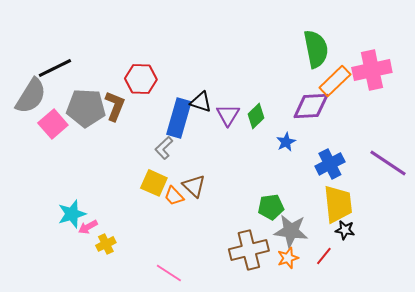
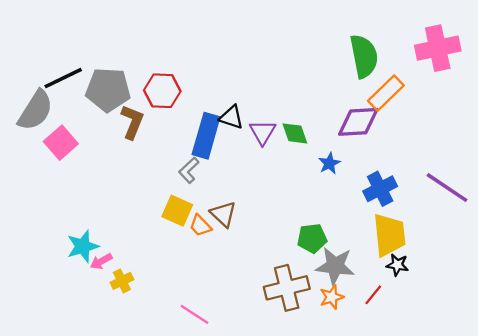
pink cross: (372, 70) -> (438, 48), moved
gray pentagon: (86, 108) -> (108, 90), moved
green diamond: (256, 116) -> (295, 133), turned -65

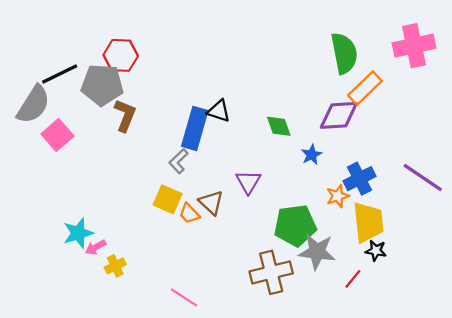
red hexagon: (162, 91) -> (121, 55), moved
purple triangle: (263, 132) -> (248, 182), moved
green pentagon: (312, 238) -> (295, 226), size x1.5
orange star: (332, 297) -> (338, 196), moved

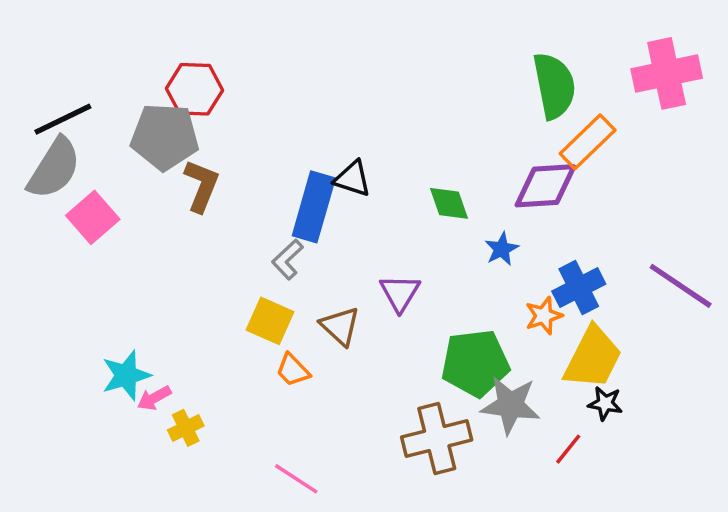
black line: (60, 74) -> (63, 119), moved
orange trapezoid: (189, 214) -> (293, 370), moved
yellow trapezoid: (368, 222) -> (593, 358), turned 33

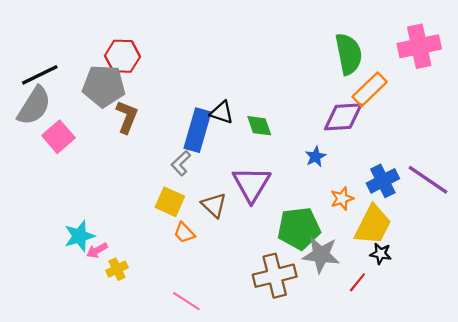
green diamond: (449, 203) -> (259, 126), moved
blue cross: (579, 288) -> (383, 181), moved
purple triangle: (400, 293) -> (252, 184), size x1.5

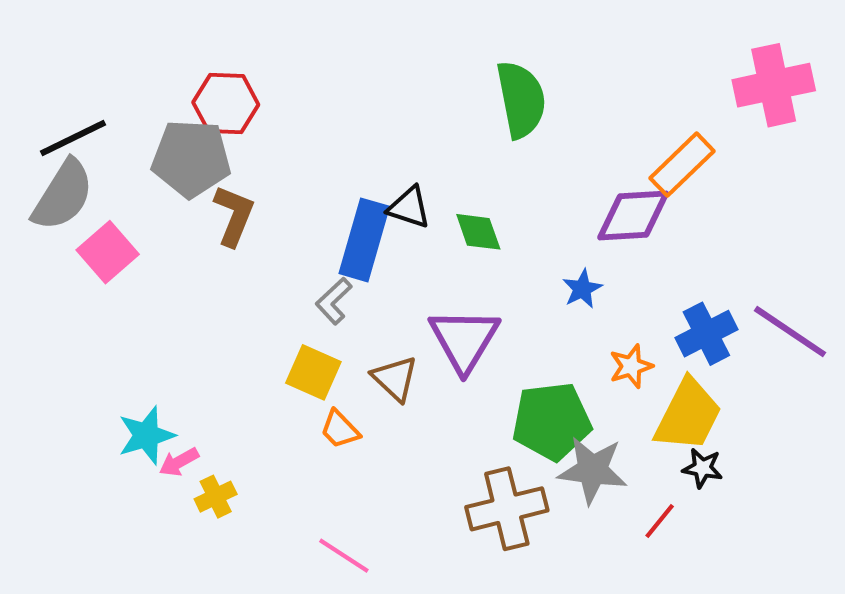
green semicircle: (349, 54) -> (521, 99), moved

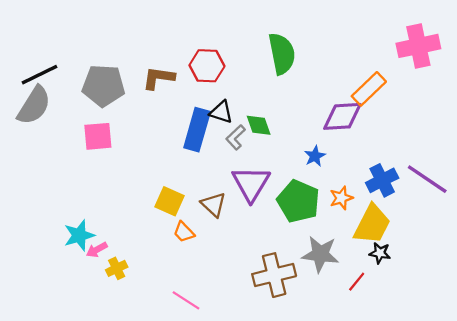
red hexagon: (226, 103) -> (207, 66), moved
brown L-shape: (234, 216) -> (158, 78), moved, turned -104
pink square: (108, 252) -> (98, 136), moved, turned 36
gray L-shape: (334, 301) -> (236, 137), moved
green pentagon: (552, 421) -> (298, 201), moved, turned 30

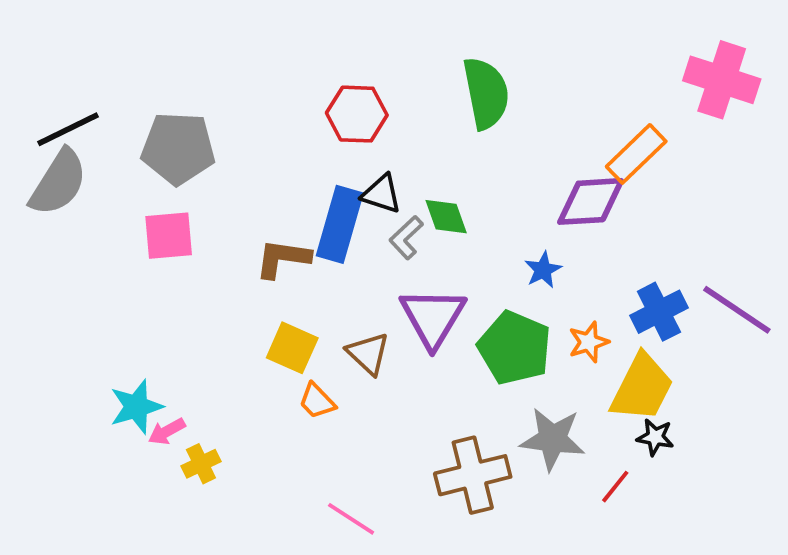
pink cross: (418, 46) -> (722, 80), turned 30
brown L-shape: (158, 78) -> (283, 258), moved
pink line: (186, 300) -> (351, 519), moved

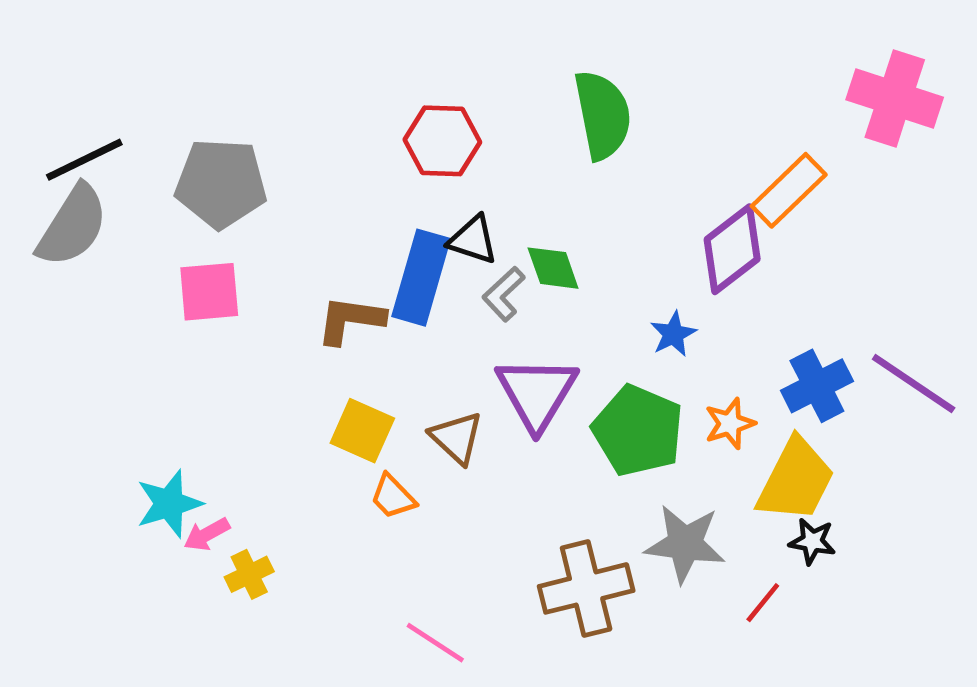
purple diamond: (591, 201) -> (732, 249), turned -34

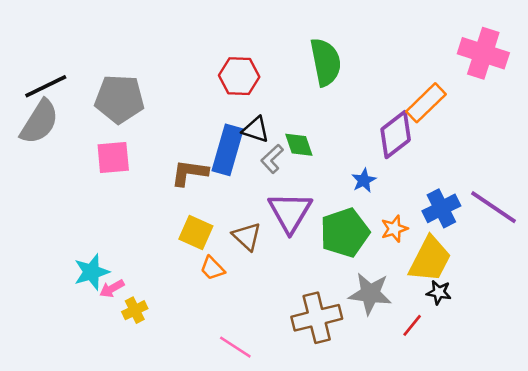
green pentagon: (638, 431) -> (345, 233), turned 30

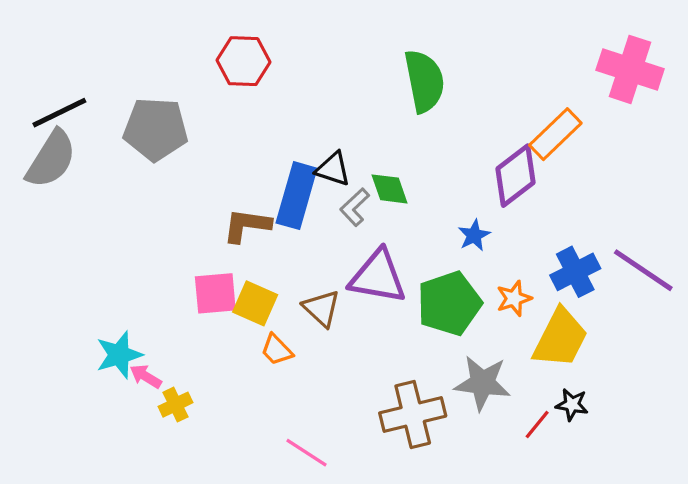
red hexagon: (239, 76) -> (244, 61), moved
pink square: (113, 158) -> (215, 293), moved
purple triangle: (290, 212) -> (378, 277), turned -51
pink arrow: (112, 289) -> (146, 376), turned 60
black star: (439, 292) -> (572, 405), moved

